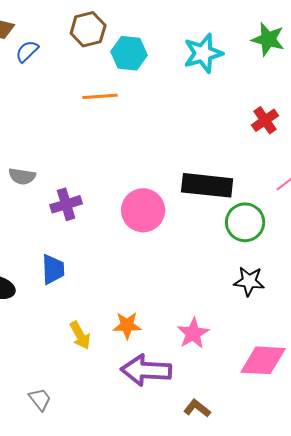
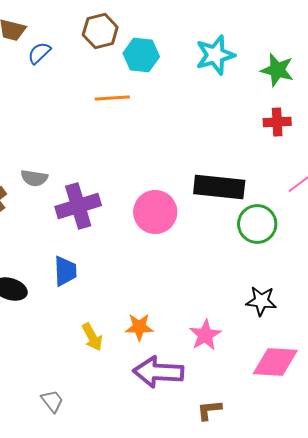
green star: (268, 39) -> (277, 70), moved
red cross: (265, 120) -> (277, 122), turned 32
purple cross: (66, 204) -> (78, 206), size x1.4
black star: (249, 281) -> (261, 301), moved
brown L-shape: (197, 408) -> (209, 410), turned -44

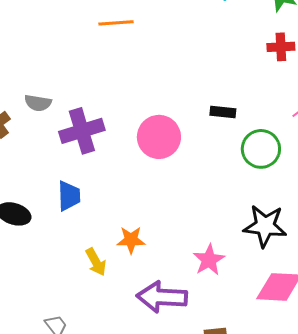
black rectangle: (219, 187) -> (223, 112), size x0.5
black star: (261, 301) -> (265, 226), size x1.4
orange star: (139, 327) -> (131, 240), moved

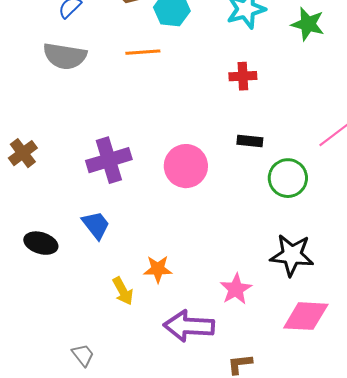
red cross: (281, 47) -> (243, 76), moved
gray semicircle: (38, 103) -> (65, 56), moved, size x1.6
blue trapezoid: (69, 196) -> (96, 225), turned -36

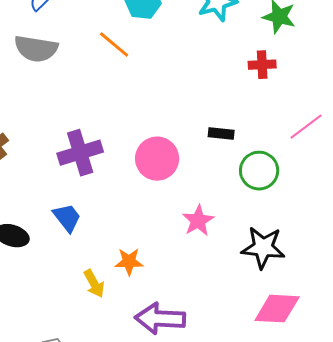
orange line: (143, 52) -> (114, 45), turned 44
red cross: (243, 76) -> (262, 65), moved
pink star: (236, 289) -> (198, 221), moved

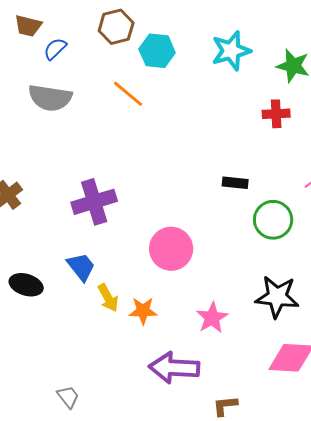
pink circle: (157, 159) -> (171, 249), moved
pink star: (198, 221) -> (212, 318), moved
yellow arrow: (94, 284) -> (108, 298), moved

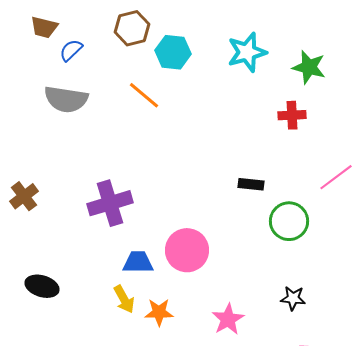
blue trapezoid: (81, 267) -> (138, 262), moved, turned -52
black star: (277, 297) -> (293, 298), size x0.6

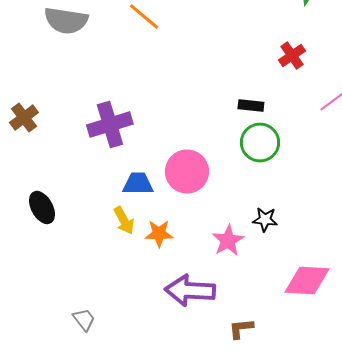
red cross: (292, 115) -> (292, 56), moved, turned -32
green circle: (289, 221) -> (260, 142), moved
black ellipse: (42, 286) -> (42, 208), turned 44
black star: (293, 298) -> (265, 220), moved

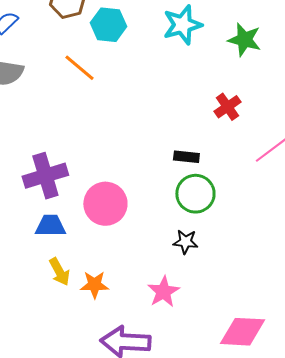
pink circle: (187, 172) -> (105, 204), moved
blue trapezoid: (138, 184) -> (50, 226), moved
black star: (265, 220) -> (185, 242), moved

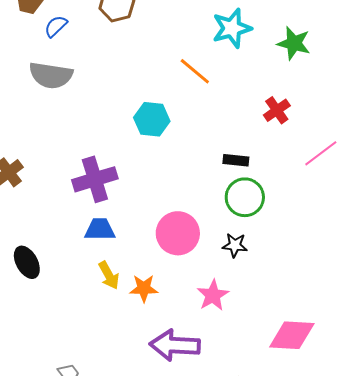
cyan hexagon: (108, 25) -> (152, 119), moved
orange line: (79, 68) -> (195, 71), moved
pink circle: (105, 204) -> (178, 233), moved

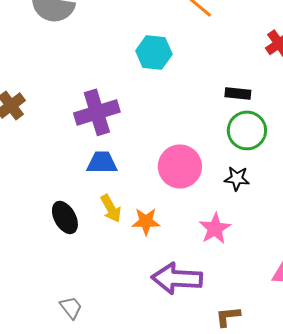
black ellipse: (27, 262) -> (65, 217), moved

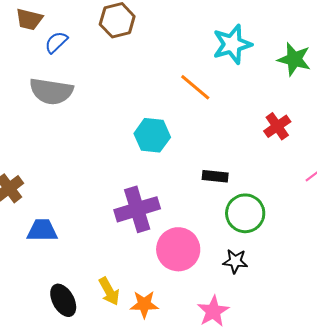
black rectangle: (238, 93) -> (215, 176), moved
purple cross: (97, 112) -> (137, 209), moved
blue trapezoid: (102, 162) -> (42, 230), moved

